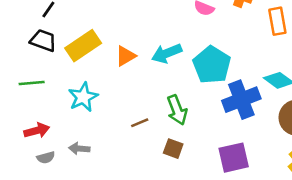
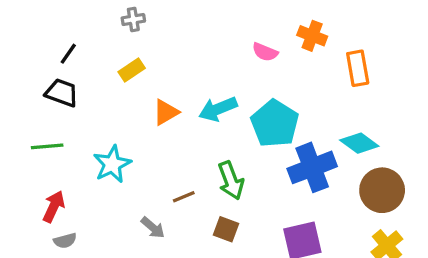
yellow rectangle: (83, 46) -> (132, 70), moved, size x0.6
red arrow: (37, 131) -> (54, 206), turned -50
gray arrow: (79, 149) -> (153, 228), moved, turned -144

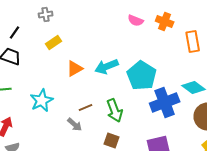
gray cross: (133, 20) -> (46, 14), moved
pink semicircle: (265, 52) -> (136, 20), moved
brown line: (184, 197) -> (86, 108), moved
gray arrow: (153, 228) -> (75, 124), moved

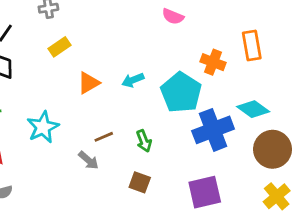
orange cross: (165, 22) -> (213, 62), moved
cyan arrow: (107, 66) -> (133, 80), size x0.7
green arrow: (115, 110) -> (144, 141), size x0.7

